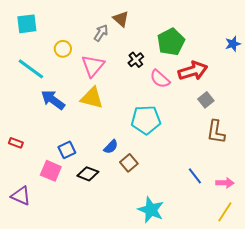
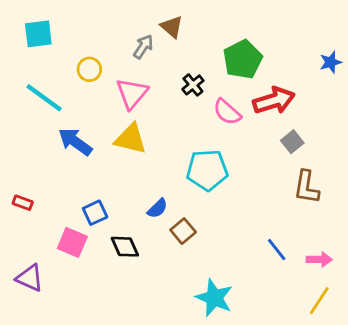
black diamond: (88, 174) -> (125, 247), turned 45

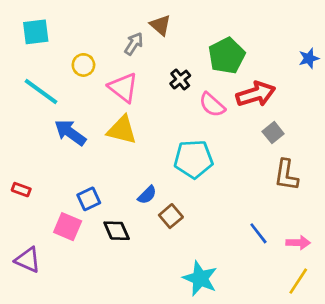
pink triangle: (132, 93) -> (123, 87), turned -32

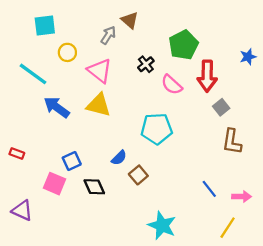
cyan square: (36, 32) -> (45, 26), moved
blue star: (309, 58) -> (248, 57), moved
red arrow: (256, 94) -> (207, 76), turned 108
yellow line: (298, 281) -> (228, 228), moved

